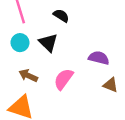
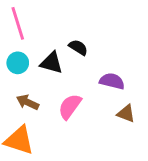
black semicircle: (61, 16) -> (78, 47), moved
black triangle: (48, 43) -> (52, 63), turned -30

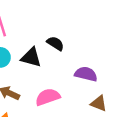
pink semicircle: (70, 106) -> (48, 97), turned 35

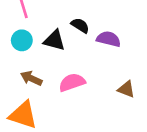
purple semicircle: (86, 74) -> (109, 39), moved

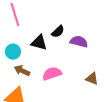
black semicircle: (80, 25) -> (58, 32), turned 104
cyan circle: (22, 40) -> (13, 52), moved

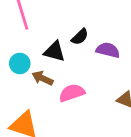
brown arrow: (22, 71) -> (42, 78), moved

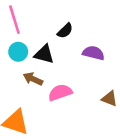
black semicircle: (80, 37) -> (65, 31), moved
cyan circle: (20, 63) -> (18, 52), moved

